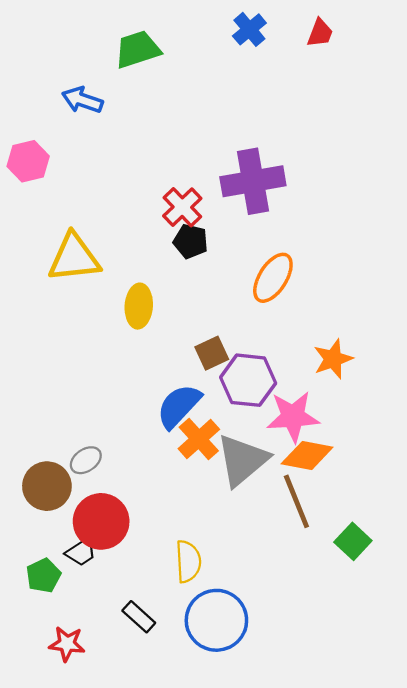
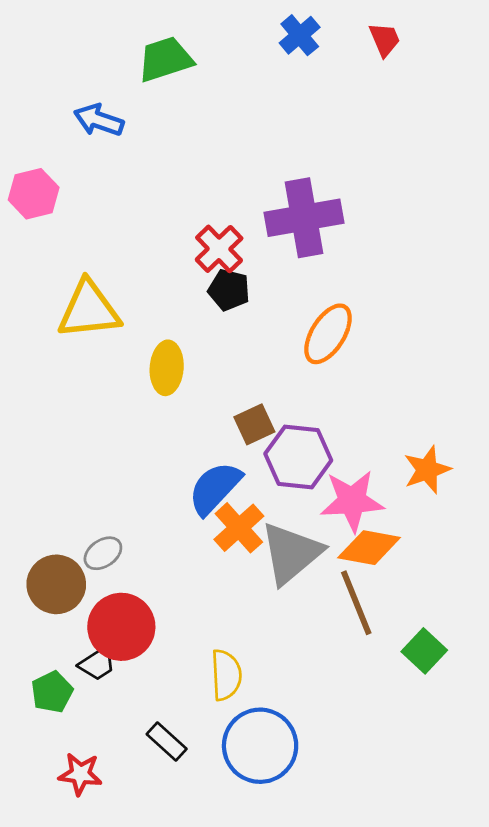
red trapezoid: (320, 33) -> (385, 39), turned -44
orange star: (333, 359) -> (427, 470), moved

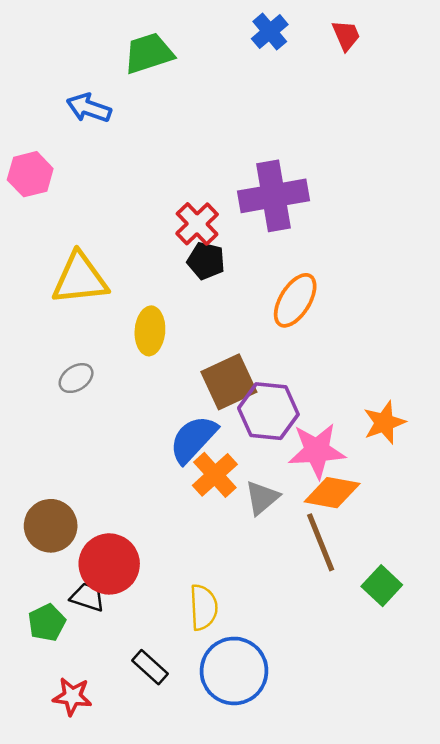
brown square: (254, 424) -> (229, 382), size x1.5
gray ellipse: (103, 553) -> (76, 378), moved
gray triangle: (291, 553) -> (262, 498), size x0.6
black trapezoid: (97, 664) -> (88, 597), turned -129

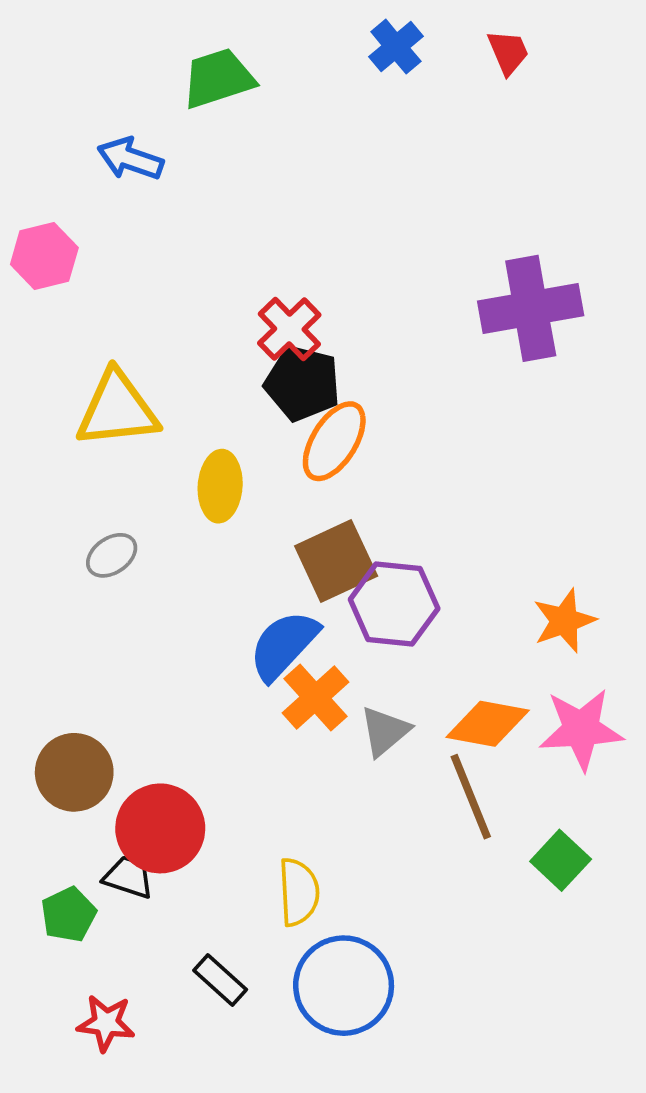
purple cross: (273, 196) -> (531, 308), moved
black pentagon: (206, 261) -> (302, 383), size x1.4
orange ellipse: (295, 300) -> (334, 441), moved
pink star: (317, 451) -> (581, 729), moved

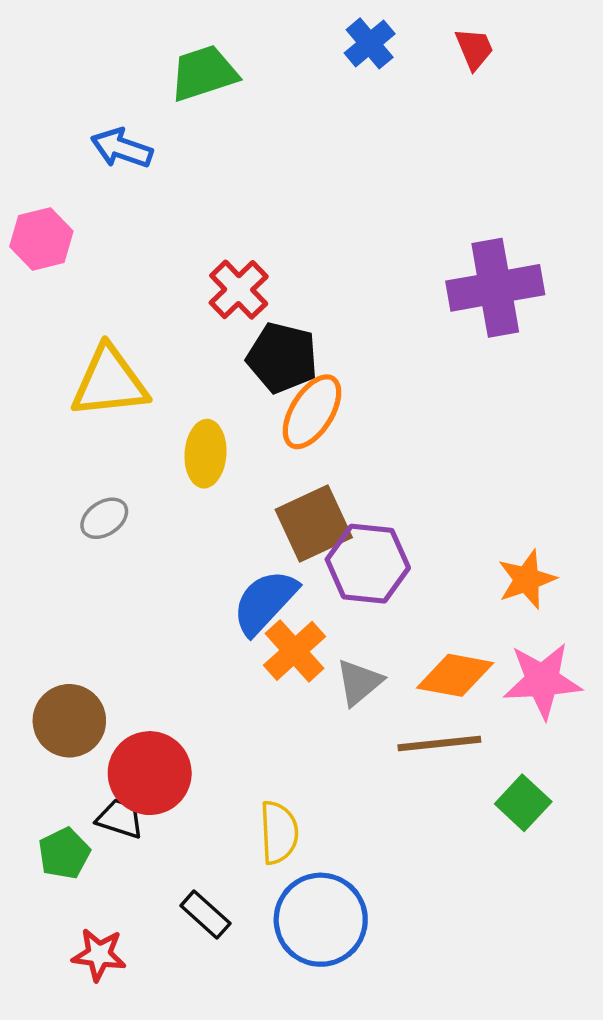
red cross: (289, 329) -> (239, 290), moved
brown line: (471, 797) -> (439, 743), turned -74

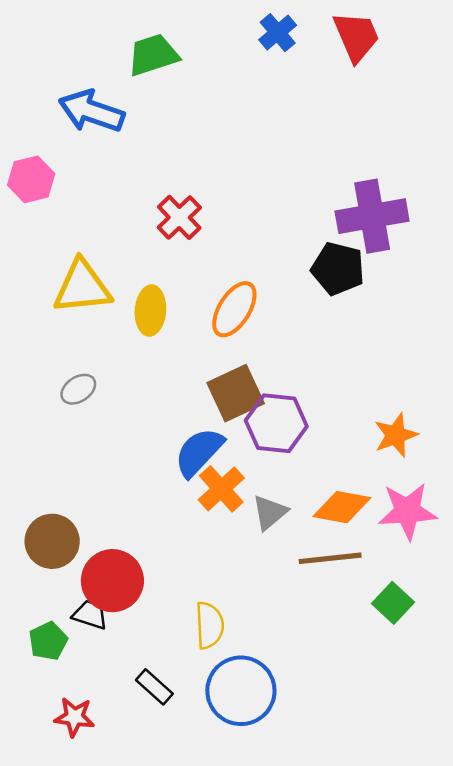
red trapezoid: (474, 49) -> (356, 36), size x1.6
blue arrow: (122, 148) -> (91, 111), size x1.4
black pentagon: (282, 358) -> (338, 269), moved
yellow ellipse: (205, 454) -> (150, 311), moved

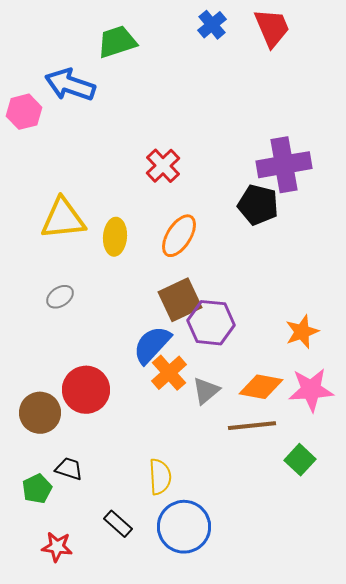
pink hexagon: (31, 179) -> (24, 112), moved
red cross: (179, 217) -> (163, 166), moved
red circle: (112, 581) -> (86, 390), moved

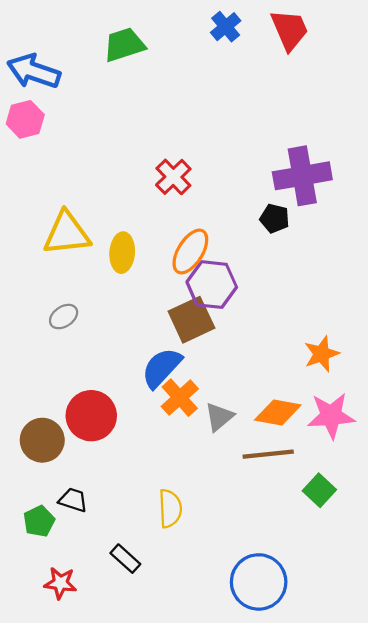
blue arrow: (70, 85) -> (34, 71), moved
black pentagon: (258, 205) -> (275, 218), size x0.7
purple hexagon: (211, 323) -> (212, 285), moved
blue circle: (184, 527) -> (259, 582), moved

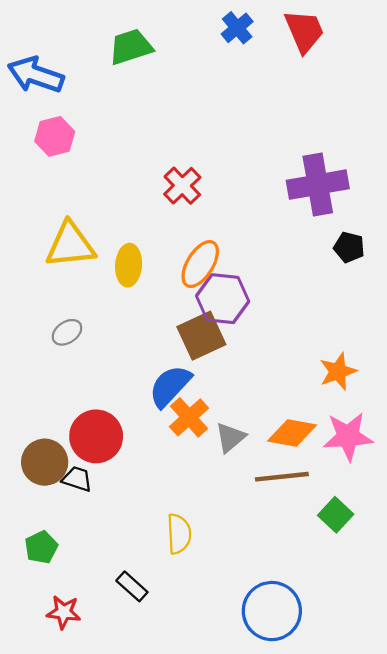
pink hexagon: (25, 119) -> (55, 136), moved
black pentagon: (275, 218) -> (349, 247), moved
black trapezoid: (73, 500) -> (77, 479), moved

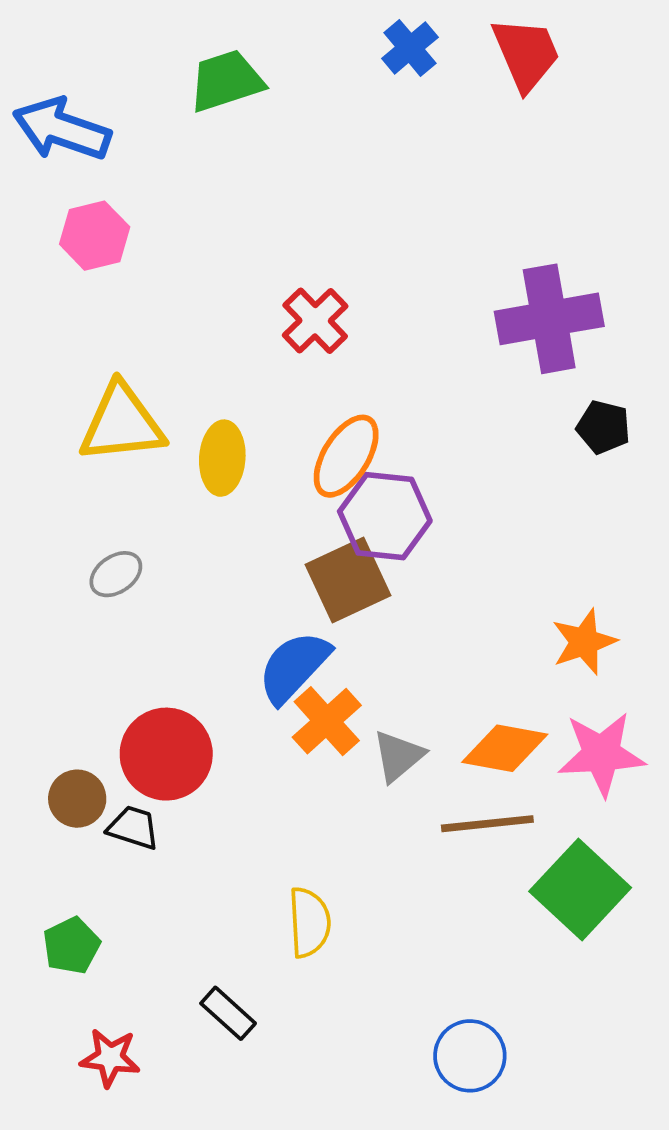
brown circle: (45, 462) -> (77, 799), size x0.7
green square: (336, 515) -> (580, 889), size x1.6
blue circle: (272, 611) -> (470, 1056), size x0.7

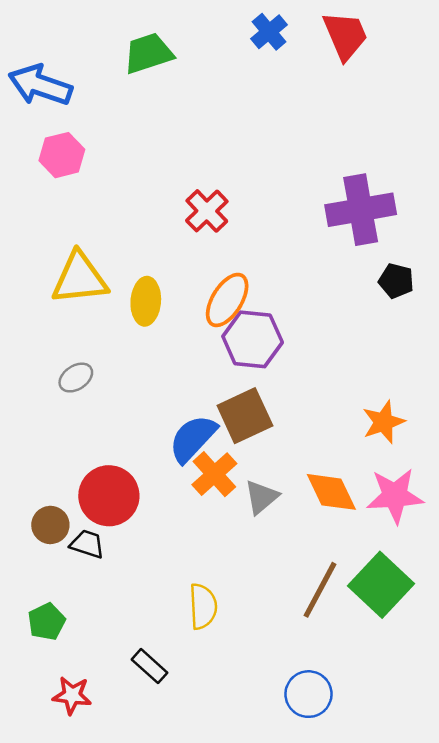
brown square: (348, 580) -> (245, 416), moved
orange diamond: (505, 748) -> (331, 492), turned 54
brown line: (487, 824) -> (320, 590), moved, turned -56

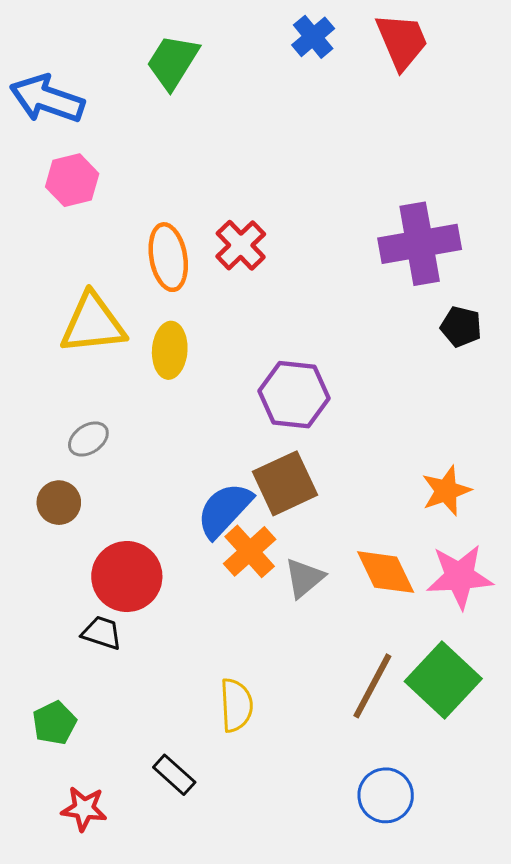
green trapezoid: (148, 53) -> (173, 62), turned -40
orange ellipse: (227, 300) -> (168, 257), moved, turned -42
brown circle: (50, 525) -> (59, 503), moved
blue circle: (308, 694) -> (386, 795), moved

